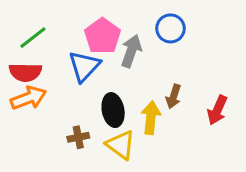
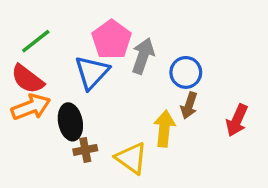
blue circle: (170, 28) -> (186, 72), moved
red semicircle: (25, 72) -> (28, 79), turned 36
black ellipse: (113, 110) -> (70, 122), moved

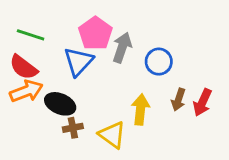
green line: (36, 41) -> (31, 35), turned 56
brown arrow: (189, 105) -> (178, 100), moved
black ellipse: (70, 122) -> (60, 104), turned -56

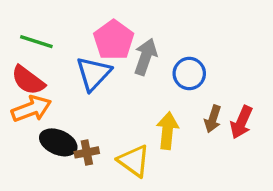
black ellipse: (60, 104) -> (58, 142), moved

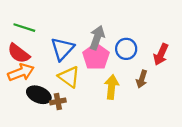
pink pentagon: (114, 40) -> (96, 57), moved
red arrow: (241, 122) -> (161, 54), moved
yellow triangle: (134, 161) -> (69, 77), moved

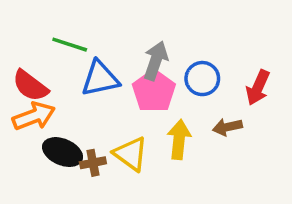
green line: (24, 28) -> (70, 45), moved
blue triangle: (62, 49) -> (100, 79), turned 35
yellow triangle: (69, 77) -> (131, 154), moved
brown arrow: (142, 79) -> (227, 127), turned 60

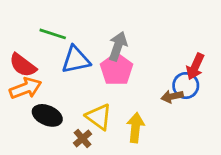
blue circle: (202, 79) -> (186, 86), moved
yellow arrow: (179, 139) -> (135, 128), moved
brown cross: (93, 163) -> (83, 138), moved, turned -30

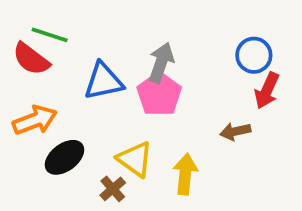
green line: (53, 34) -> (50, 35), moved
red semicircle: (23, 65) -> (31, 59), moved
blue circle: (186, 86) -> (254, 55), moved
black ellipse: (47, 115) -> (64, 157), turned -60

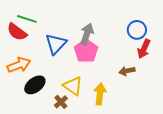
blue triangle: (103, 81) -> (56, 44), turned -35

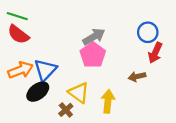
green line: (27, 19) -> (17, 16), moved
gray arrow: (87, 34) -> (94, 37), turned 40
blue triangle: (56, 44) -> (45, 70), moved

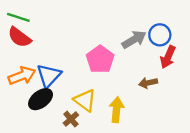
gray arrow: (94, 37) -> (134, 40), moved

